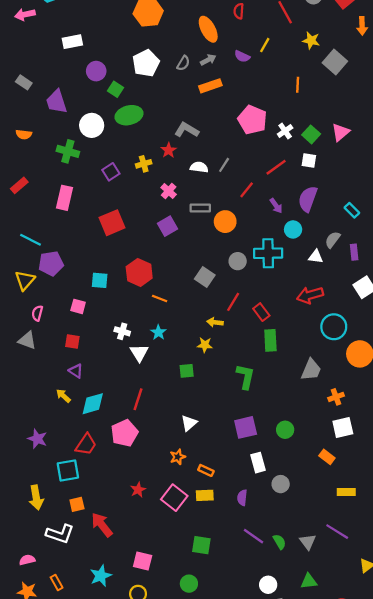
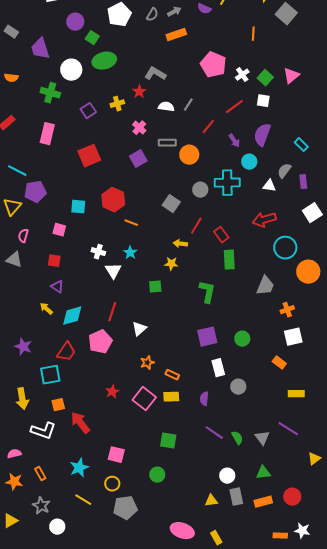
white triangle: (189, 423) -> (139, 329), moved

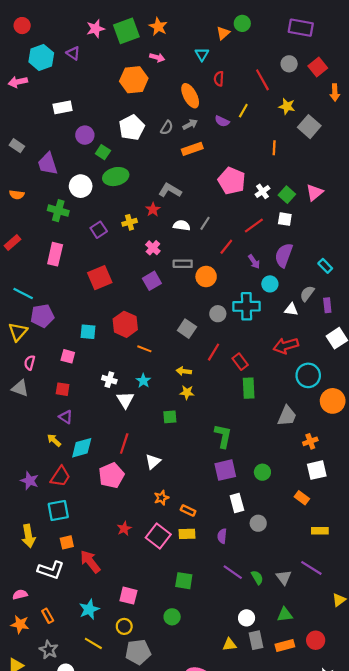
yellow arrow: (180, 244) -> (184, 371), moved
green L-shape: (207, 292) -> (223, 436), moved
red trapezoid: (66, 352) -> (60, 476), moved

